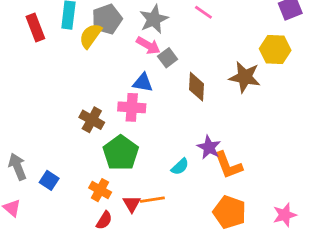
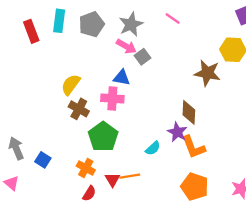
yellow semicircle: (90, 36) -> (71, 85), moved
brown diamond: (197, 87) -> (189, 112), moved

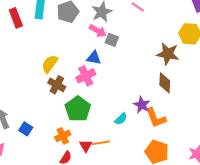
gray square: (143, 57) -> (112, 40), turned -32
pink cross: (112, 98) -> (86, 76), turned -30
brown diamond: (189, 112) -> (165, 83), moved
orange cross: (86, 168) -> (63, 136), turned 35

